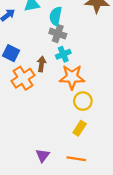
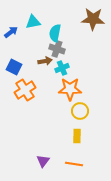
brown arrow: (42, 64) -> (45, 61), moved, turned 72
yellow rectangle: (80, 128) -> (77, 136), turned -32

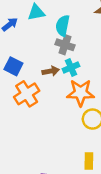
brown arrow: (45, 61) -> (51, 71), moved
yellow rectangle: (77, 136) -> (89, 161), moved

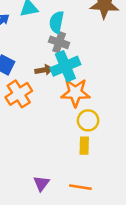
cyan cross: (71, 68) -> (65, 66), size x1.6
yellow rectangle: (89, 161) -> (84, 146), moved

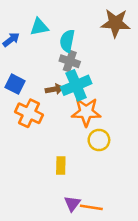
orange cross: (19, 94) -> (29, 113), turned -32
yellow rectangle: (84, 146) -> (61, 165), moved
purple triangle: (41, 183) -> (72, 204), moved

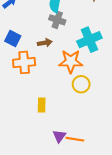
cyan cross: (76, 85) -> (89, 40), moved
orange cross: (29, 113) -> (24, 62), turned -30
yellow rectangle: (61, 165) -> (42, 105), moved

